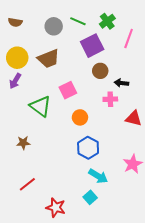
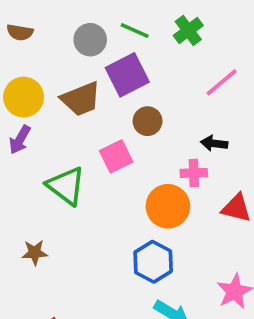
pink line: (129, 38) -> (222, 82), moved, turned 30
purple square: (92, 46) -> (127, 75), moved
brown circle: (100, 71) -> (148, 121), moved
orange circle: (80, 117) -> (168, 206), moved, size x1.5

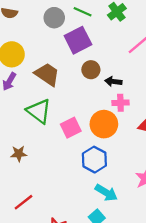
brown trapezoid: (81, 99) -> (47, 74), moved, turned -124
black arrow: (214, 143) -> (113, 82), moved
pink square: (116, 156) -> (71, 128), moved

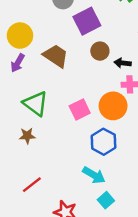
green triangle: (39, 111) -> (35, 104), moved
cyan arrow: (106, 193) -> (94, 175), moved

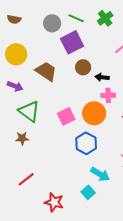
purple arrow: (18, 63) -> (15, 86), moved, turned -98
cyan arrow: (94, 175) -> (100, 174), moved

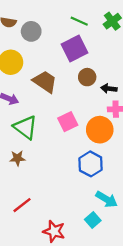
gray circle: (52, 23) -> (31, 31), moved
pink square: (66, 116) -> (68, 122), moved

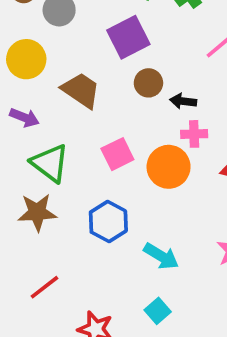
brown star: (17, 158) -> (37, 212), size x1.5
blue hexagon: (91, 164) -> (108, 222), moved
cyan arrow: (107, 199) -> (161, 256), moved

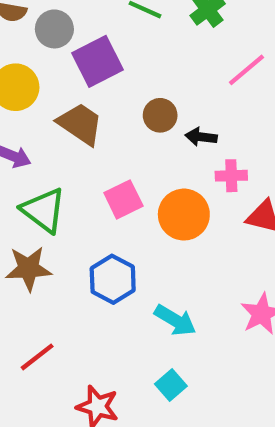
purple square: (128, 37) -> (98, 61), moved
pink cross: (194, 134) -> (231, 176), moved

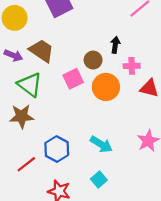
brown circle: (160, 115) -> (93, 60), moved
brown trapezoid: (80, 124) -> (42, 51), moved
black arrow: (201, 137) -> (115, 45), turned 91
blue hexagon: (113, 279) -> (57, 149), moved

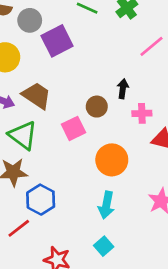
orange circle: (106, 87) -> (112, 160), moved
cyan arrow: (101, 144) -> (106, 205), turned 70
blue hexagon: (57, 149) -> (41, 200), moved

